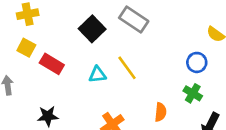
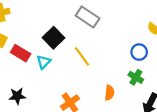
black square: (92, 29) -> (53, 38), moved
cyan triangle: (97, 75) -> (44, 62), moved, turned -40

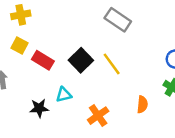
black square: (53, 38) -> (81, 60), moved
cyan triangle: (44, 62) -> (64, 95), moved, turned 32

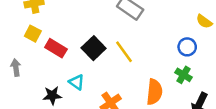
cyan triangle: (64, 95) -> (77, 82), turned 49
orange semicircle: (142, 104) -> (154, 92), size x1.5

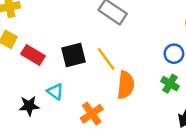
black square: (94, 48) -> (73, 55), turned 30
orange semicircle: (154, 92) -> (126, 85), moved

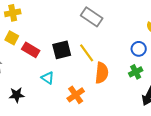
green cross: (170, 84) -> (136, 72), turned 32
black star: (29, 106) -> (17, 95), moved

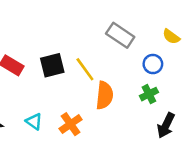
gray rectangle: (92, 17) -> (120, 35), moved
cyan triangle: (48, 78) -> (34, 121), moved

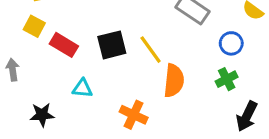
cyan triangle: (34, 121) -> (82, 88), moved, turned -30
orange cross: (71, 124) -> (134, 115), turned -30

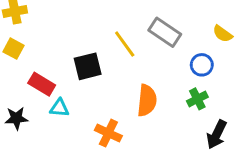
red rectangle: (64, 45) -> (42, 84), moved
yellow line: (151, 50) -> (125, 44), moved
black star: (42, 115) -> (16, 118), moved

